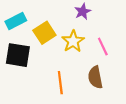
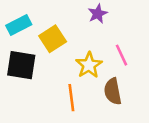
yellow star: (73, 41) -> (89, 65), moved

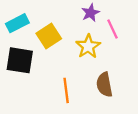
pink line: (121, 55) -> (112, 29), moved
yellow star: (89, 65) -> (88, 46), moved

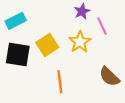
yellow square: (49, 36) -> (47, 45), moved
brown semicircle: (104, 85) -> (109, 77), moved, turned -35

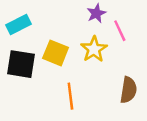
yellow square: (47, 45) -> (56, 53), turned -35
brown semicircle: (109, 77) -> (128, 90), turned -125

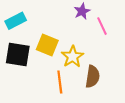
yellow star: (94, 49) -> (73, 57), moved
brown semicircle: (128, 90) -> (93, 77), moved

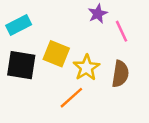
brown semicircle: (93, 77) -> (120, 74), moved
orange line: (60, 82) -> (71, 98), turned 55

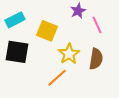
yellow square: (56, 54) -> (47, 31), moved

